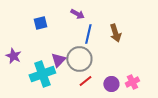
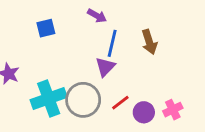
gray circle: (79, 59) -> (83, 100), moved
purple triangle: (58, 60) -> (105, 67), moved
red line: (85, 81) -> (120, 103), moved

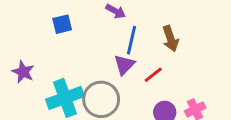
red line: (120, 103) -> (153, 75), moved

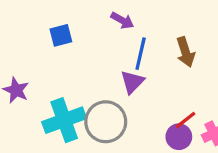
red line: (153, 75) -> (185, 120), moved

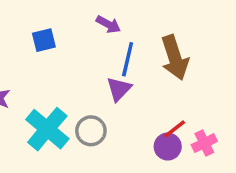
brown arrow: (185, 52) -> (175, 58), size x1.4
cyan cross: (64, 120) -> (47, 129), turned -30
gray circle: (106, 122) -> (91, 131), size x0.7

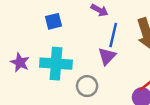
cyan cross: (47, 129) -> (56, 64), moved, turned -36

